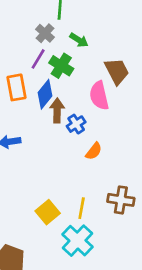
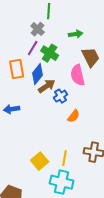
green arrow: (79, 40) -> (76, 34), moved, turned -40
brown arrow: (57, 110) -> (47, 86), turned 54
cyan cross: (77, 241) -> (62, 182), turned -30

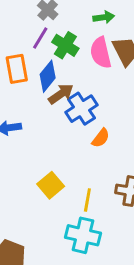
pink semicircle: (78, 75) -> (101, 53), moved
blue cross: (61, 96) -> (82, 109), size x1.5
yellow square: (40, 161) -> (51, 185), moved

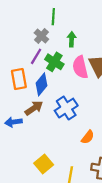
green arrow: (104, 17) -> (72, 39), moved, turned -80
brown arrow: (61, 94) -> (34, 108), moved
orange semicircle: (101, 138) -> (88, 137), moved

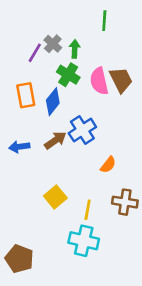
green line: (53, 17) -> (104, 21), moved
green arrow: (72, 39) -> (75, 49), moved
purple line: (36, 56) -> (35, 53), moved
brown arrow: (34, 108) -> (55, 140), moved

